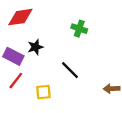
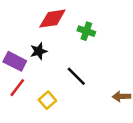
red diamond: (20, 17) -> (52, 19), moved
yellow square: (43, 92) -> (47, 100), turned -35

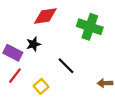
green cross: (86, 31) -> (90, 27), moved, size x1.6

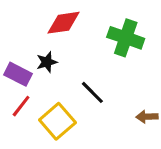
yellow square: (41, 86) -> (57, 121), size x1.6

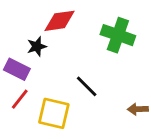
black star: (47, 62) -> (37, 46), moved
yellow square: (57, 121) -> (54, 113), turned -36

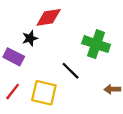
green cross: (118, 35) -> (96, 44), moved
red line: (20, 99) -> (13, 92), moved

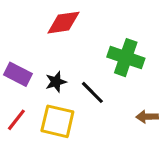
black star: (30, 38) -> (56, 82), moved

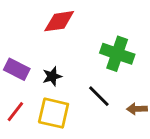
black line: (92, 92) -> (99, 96), moved

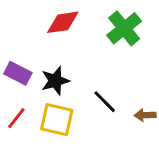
green cross: (117, 54) -> (124, 28), moved, turned 32
black star: (52, 76) -> (55, 81), size x1.4

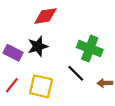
green cross: (124, 28) -> (90, 48), moved, turned -30
black star: (55, 81) -> (38, 46), moved

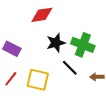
black star: (38, 46) -> (56, 43), moved

